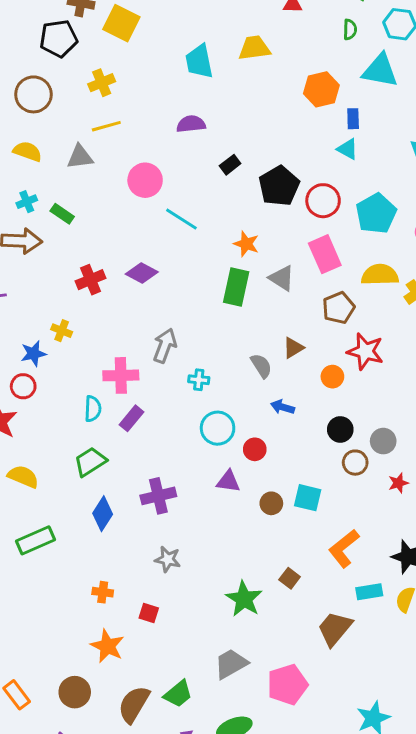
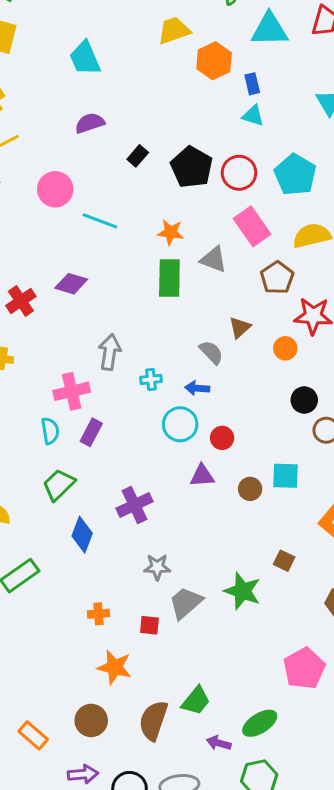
yellow trapezoid: (254, 48) -> (174, 30), moved
blue arrow: (283, 407) -> (197, 388), moved
gray trapezoid: (231, 664) -> (186, 603), moved

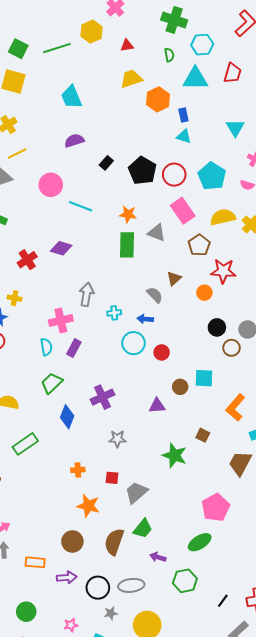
purple triangle: (202, 476) -> (157, 406), moved
gray trapezoid: (186, 603) -> (136, 492), moved
green ellipse: (260, 723) -> (200, 542), moved
orange rectangle: (33, 735) -> (35, 562), moved, turned -36

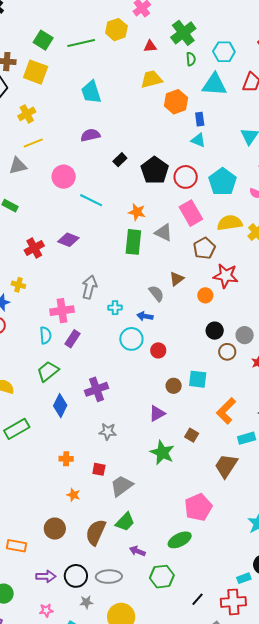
green cross: (174, 20) -> (183, 33), moved, turned 30
purple triangle: (157, 406) -> (157, 413), moved, turned -30
orange star: (88, 506) -> (73, 495), size x0.6
purple arrow: (67, 577) -> (46, 576), moved

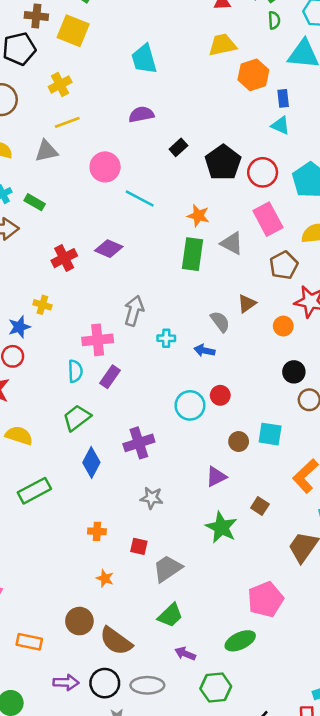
cyan circle: (131, 339) -> (190, 405), moved
brown semicircle: (96, 532) -> (116, 641), moved, turned -80

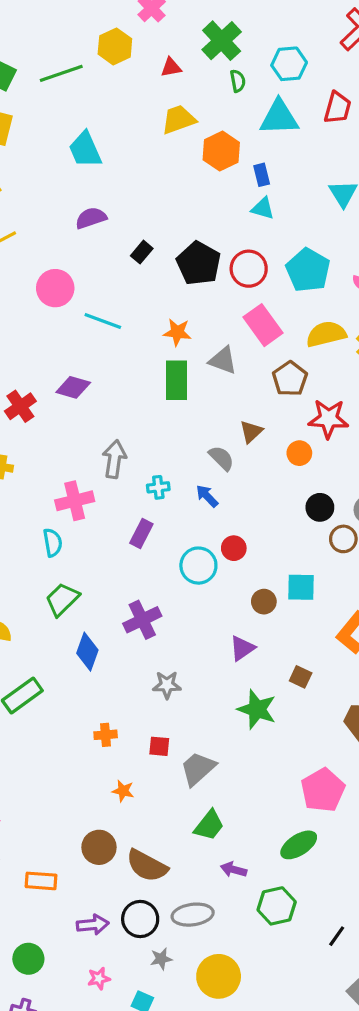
blue arrow: (204, 351) -> (207, 496), turned 42
purple rectangle: (110, 377) -> (141, 534), moved

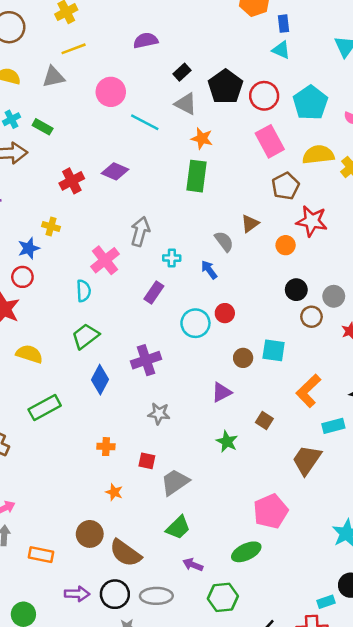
gray triangle: (223, 360) -> (186, 104), moved
pink cross: (75, 501) -> (105, 260), turned -32
green star: (257, 709) -> (227, 442), size x0.7

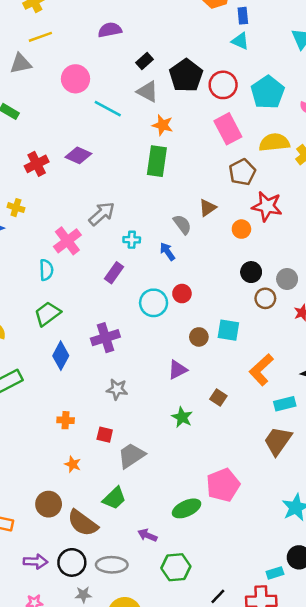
gray arrow: (140, 232) -> (102, 214), turned 32
brown trapezoid: (307, 460) -> (278, 441), moved
green trapezoid: (178, 528) -> (114, 498), moved
green ellipse: (246, 552) -> (187, 508), moved

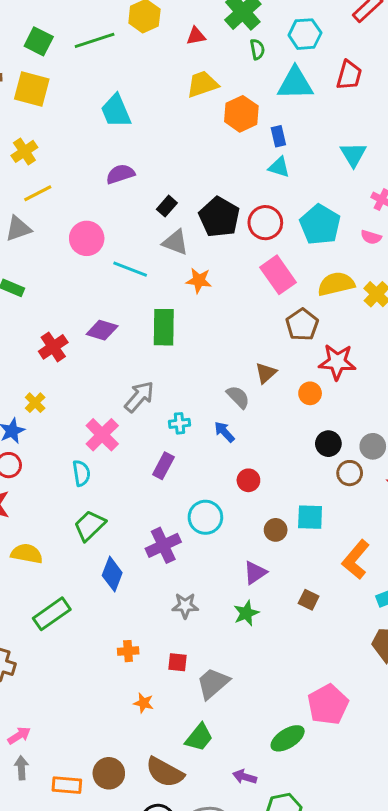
green rectangle: (157, 161) -> (164, 327), moved
yellow cross: (16, 208) -> (35, 403), turned 35
cyan circle: (154, 303) -> (205, 517), moved
green star: (182, 417) -> (246, 613), moved, turned 30
brown circle: (49, 504) -> (109, 773), moved

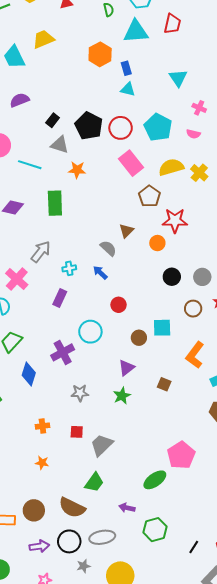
yellow trapezoid: (202, 84) -> (43, 39), moved
brown circle: (350, 473) -> (193, 309), moved
orange star: (144, 703) -> (42, 463), moved

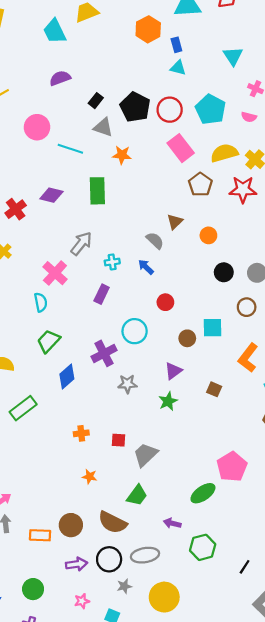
red star: (175, 221) -> (243, 189), moved
blue diamond: (29, 374) -> (67, 377), turned 30
gray star: (80, 393) -> (127, 384), moved
orange star: (42, 463) -> (90, 477), moved

